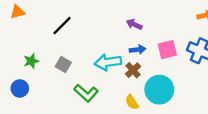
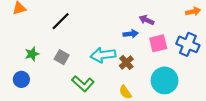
purple arrow: (134, 24) -> (146, 20), moved
blue arrow: (138, 50) -> (131, 34), moved
cyan circle: (159, 90) -> (165, 80), moved

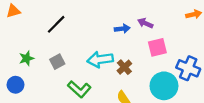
blue arrow: (131, 34) -> (122, 29), moved
blue cross: (188, 44) -> (188, 68), moved
gray square: (62, 57) -> (57, 62), turned 32

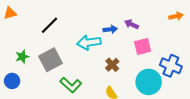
cyan arrow: (100, 59) -> (89, 42), moved
gray square: (57, 62) -> (50, 60), size x1.6

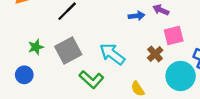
cyan arrow: (89, 42) -> (112, 54), moved, turned 45
brown cross: (112, 65) -> (155, 54), moved

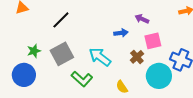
blue arrow: (137, 16) -> (121, 33), moved
blue circle: (24, 75) -> (24, 75), size x1.5

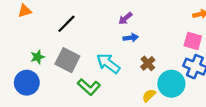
purple arrow: (142, 19) -> (125, 18), moved, turned -64
pink square: (153, 41) -> (193, 41), moved, turned 30
gray square: (62, 54) -> (67, 60), turned -35
yellow semicircle: (122, 87) -> (149, 96), moved, turned 80

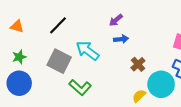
orange triangle: (25, 11) -> (17, 26), moved, turned 32
green star: (37, 57) -> (19, 57), moved
cyan arrow: (108, 63) -> (87, 51), moved

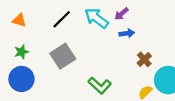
cyan arrow: (87, 51) -> (96, 18), moved
gray square: (59, 61) -> (63, 56), turned 30
green L-shape: (80, 87) -> (100, 85), moved

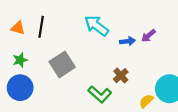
purple arrow: (121, 14) -> (148, 36), moved
black line: (62, 19) -> (41, 27), moved, turned -36
brown cross: (144, 59) -> (121, 76), moved

